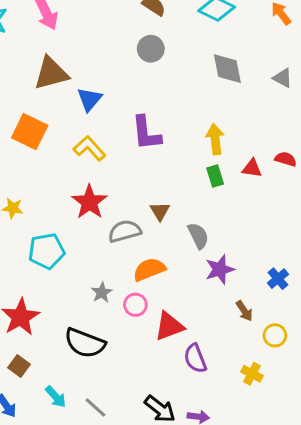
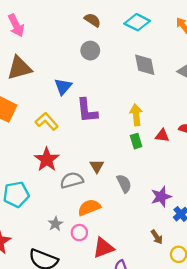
blue triangle: (89, 99) -> (63, 87), moved
purple star: (220, 269) -> (161, 197), moved

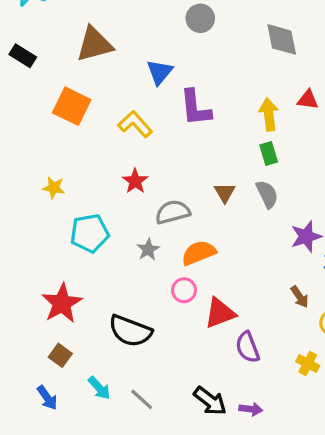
red triangle: (162, 136) -> (308, 100), moved
red star: (47, 160) -> (135, 181), size x0.7
brown triangle: (97, 166) -> (225, 193), moved
gray semicircle: (124, 184) -> (267, 194), moved
gray star: (55, 224) -> (148, 250), moved

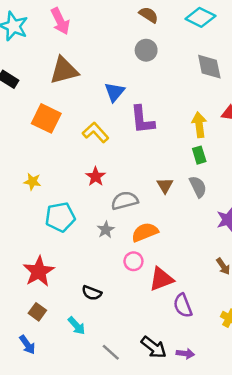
black semicircle: (130, 331) -> (92, 293), size x0.6
cyan arrow: (99, 388) -> (77, 326), moved
gray line: (142, 399) -> (111, 352), moved

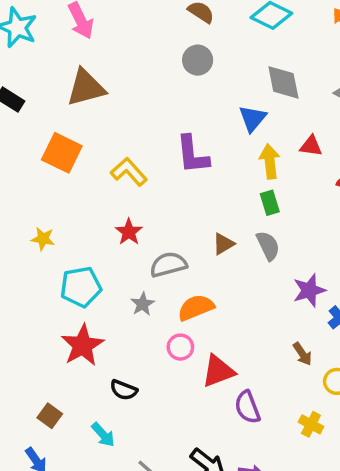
blue triangle: (115, 92) -> (253, 119), moved
brown triangle: (165, 185) -> (223, 244), turned 30
red star: (39, 271) -> (82, 345), moved

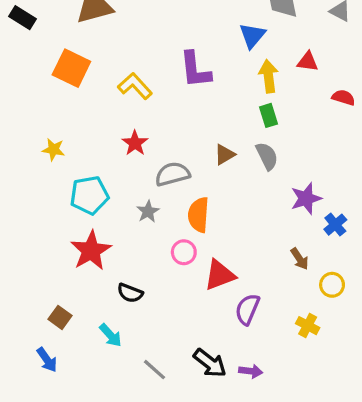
orange semicircle: (196, 308) -> (198, 215), turned -64
purple semicircle: (247, 407) -> (247, 309), turned 44

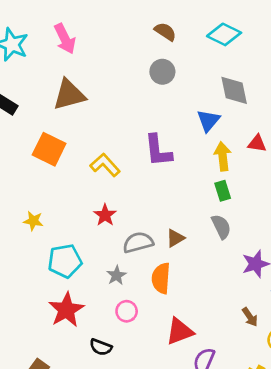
brown triangle: (225, 154) -> (175, 238), moved
pink circle: (184, 252) -> (127, 311), moved

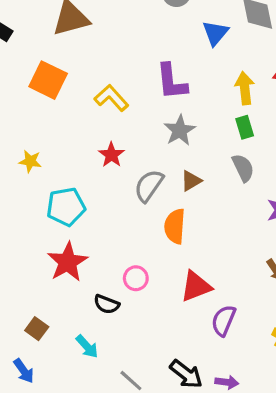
blue triangle: (208, 120) -> (215, 33), moved
gray semicircle: (138, 242) -> (149, 186), turned -40
gray star: (116, 275) -> (180, 130), moved, size x1.4
pink circle: (127, 311) -> (136, 278), moved

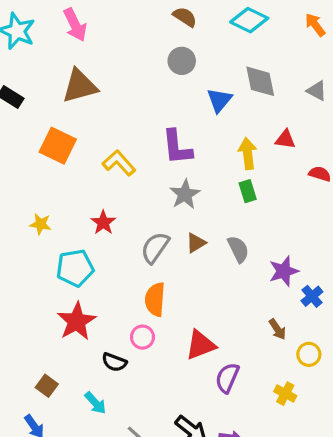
red star: (111, 155) -> (103, 223), moved
gray semicircle: (243, 168) -> (238, 249), moved
orange semicircle: (175, 226) -> (155, 299), moved

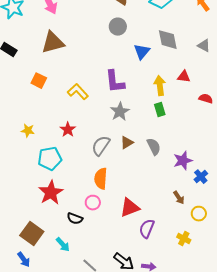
orange square: (58, 146) -> (39, 81), size x0.7
brown square: (47, 386) -> (32, 234), size x1.6

